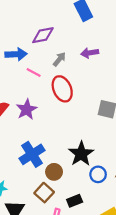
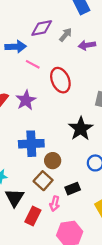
gray arrow: (59, 59) -> (66, 35), moved
blue cross: (32, 154) -> (31, 144), turned 30
black star: (81, 154) -> (81, 129), moved

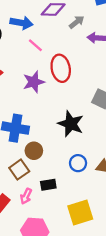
purple star: (26, 100) -> (34, 82), moved
black star: (81, 129) -> (71, 124), turned -30

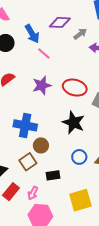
blue arrow: (22, 23) -> (32, 34), turned 48
red ellipse: (61, 68) -> (75, 88), moved, turned -65
pink arrow: (26, 196) -> (33, 193), moved

